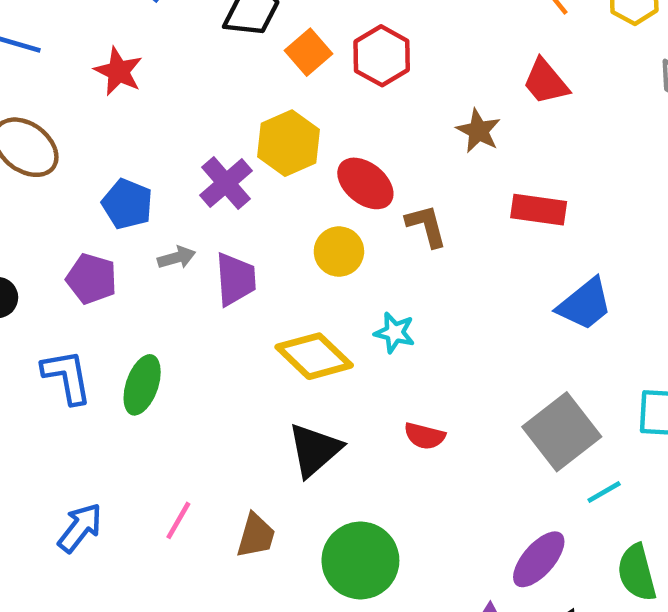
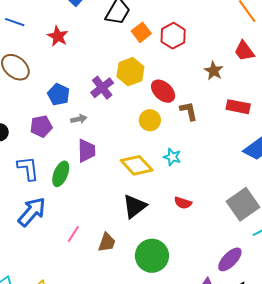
purple pentagon: (92, 279) -> (41, 126), turned -30
purple trapezoid: (236, 279) -> (86, 151), moved
blue arrow: (80, 528) -> (32, 212), moved, size x1.4

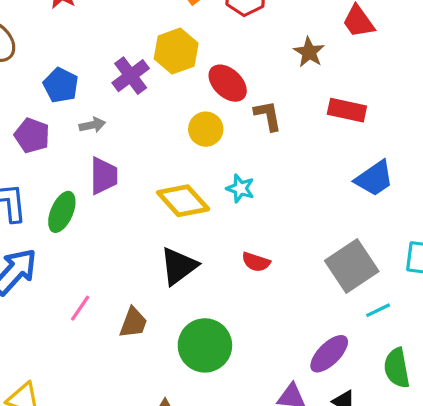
purple pentagon: (41, 126) -> (32, 135), turned 30

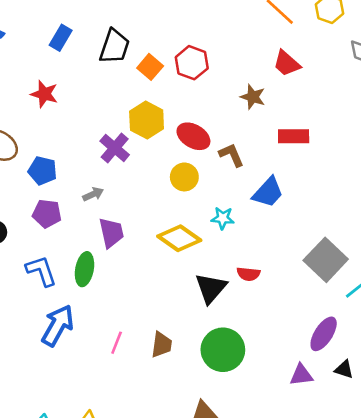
blue pentagon: (61, 85) -> (43, 171), moved
blue trapezoid: (374, 178) -> (268, 192), moved
black triangle: (179, 266) -> (211, 288), moved

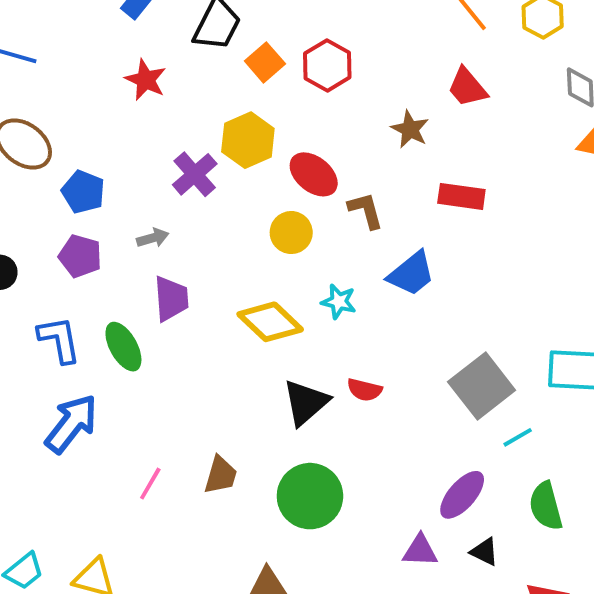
red star: (44, 94) -> (146, 80), moved
green ellipse: (84, 269) -> (123, 347), turned -48
pink line: (117, 343) -> (150, 484), moved

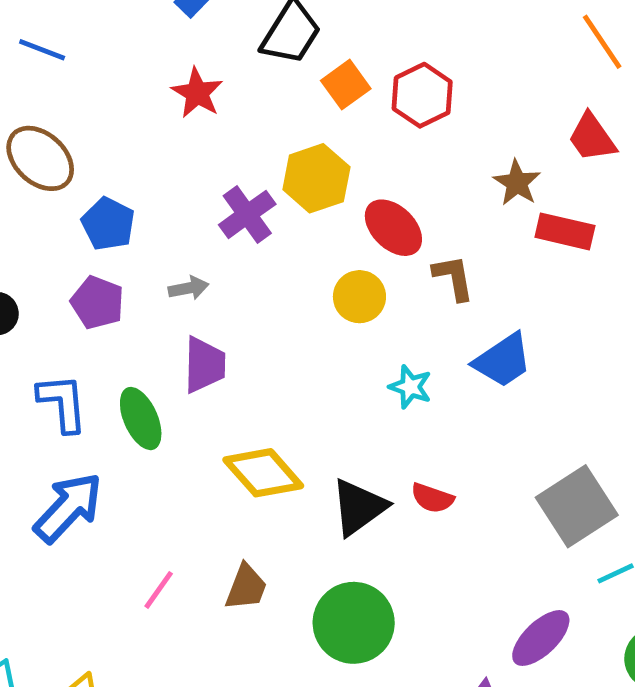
red rectangle: (461, 196) -> (565, 231), moved
yellow diamond: (270, 322) -> (263, 473), moved

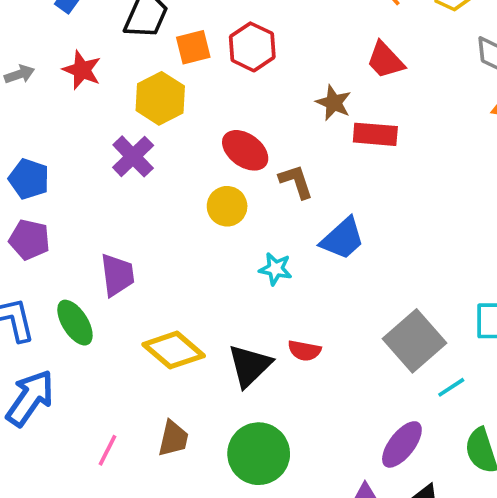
orange square: (346, 85) -> (193, 47), turned 30
yellow hexagon: (316, 178) -> (160, 98), moved
gray arrow: (188, 288) -> (19, 74), moved

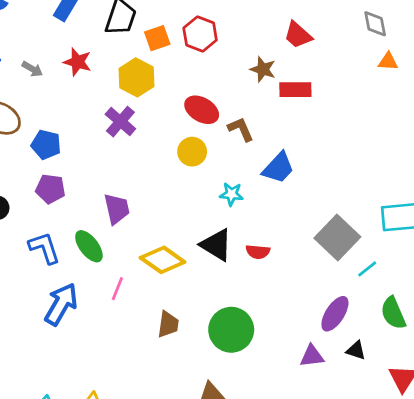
gray arrow: (19, 74) -> (32, 69), turned 55
black triangle: (250, 366) -> (216, 245), moved, turned -39
pink line: (108, 450) -> (117, 289), moved

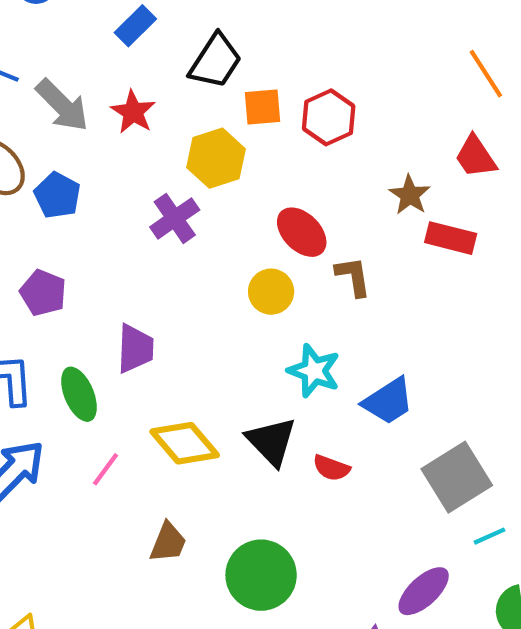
gray arrow: (32, 69) -> (62, 105), size x1.8
blue pentagon: (46, 145) -> (57, 195), moved
blue trapezoid: (278, 168) -> (388, 401), moved
cyan star: (231, 194) -> (314, 371), size x1.4

